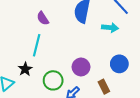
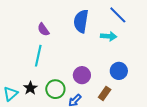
black star: (25, 69) -> (30, 88), moved
brown rectangle: (104, 87) -> (105, 93), turned 64

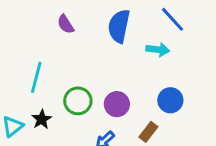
purple semicircle: (43, 30) -> (66, 24), moved
cyan line: (38, 56) -> (36, 77), moved
green circle: (55, 89) -> (78, 101), moved

